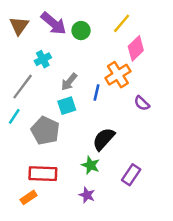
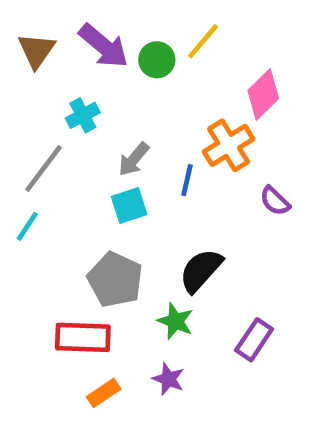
yellow line: (122, 23) -> (203, 41), moved
gray pentagon: (45, 131) -> (115, 280), moved
orange rectangle: (29, 197) -> (104, 393), moved

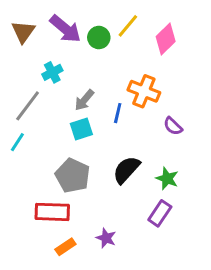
pink diamond: (263, 94) -> (166, 39), moved
orange cross: (229, 145) -> (144, 91), turned -36
green star: (175, 321) -> (167, 178), moved

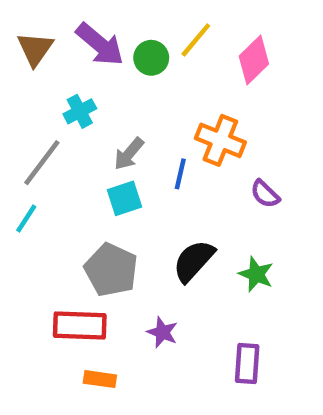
purple rectangle: (160, 213) -> (247, 363), moved, turned -30
purple star: (106, 238) -> (162, 332), moved
orange rectangle: (65, 247) -> (100, 379), turned 42

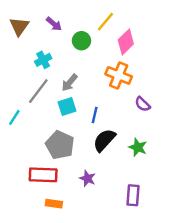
purple arrow: (100, 44) -> (54, 24), size x0.6
green circle: (151, 58) -> (81, 41), moved
pink diamond: (254, 60) -> (126, 42), moved
gray line: (42, 163) -> (38, 91), moved
blue line: (180, 174) -> (95, 115), moved

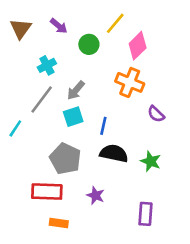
black semicircle: (104, 140) -> (114, 153), turned 60

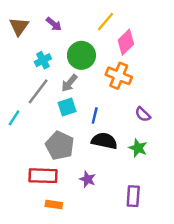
green circle: (89, 44) -> (81, 55), moved, size x1.5
purple semicircle: (156, 114) -> (143, 114), moved

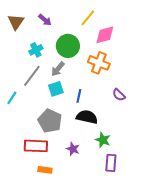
pink diamond: (126, 42) -> (105, 35), turned 30
green star: (138, 148) -> (103, 140), moved

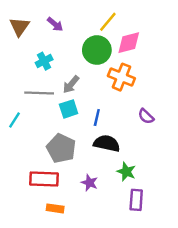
green circle: (68, 46) -> (97, 50), moved
gray line: (32, 76) -> (39, 93), turned 55

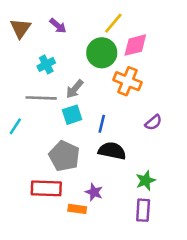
purple semicircle: (146, 116) -> (153, 122), turned -84
green star: (126, 172) -> (146, 181), moved, turned 30
orange rectangle: (55, 208) -> (77, 209), moved

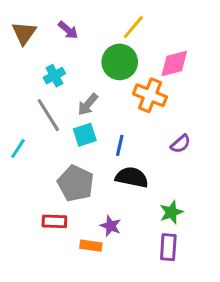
pink diamond: (135, 45) -> (174, 63), moved
gray line: (41, 98) -> (48, 115), turned 56
red rectangle: (46, 188) -> (54, 221), size x0.7

